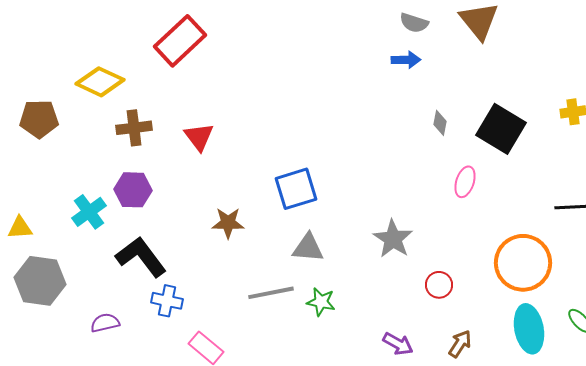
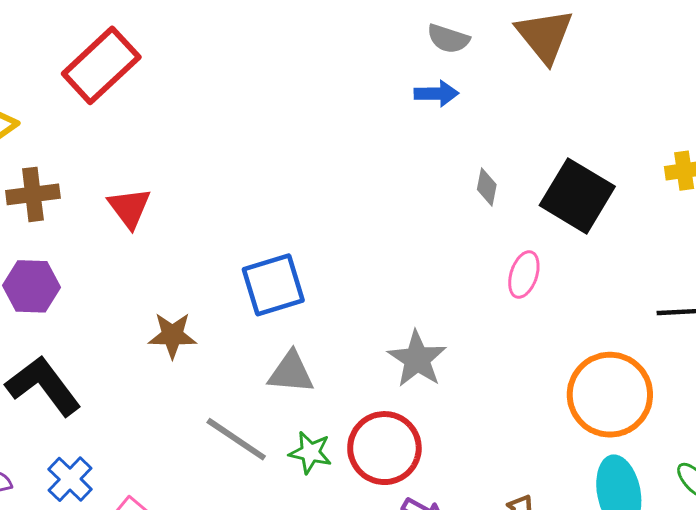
red circle: (439, 285) -> (384, 448), moved, size x1.8
gray line: (271, 293) -> (236, 439), turned 45
blue cross: (167, 301) -> (70, 479), moved, turned 32

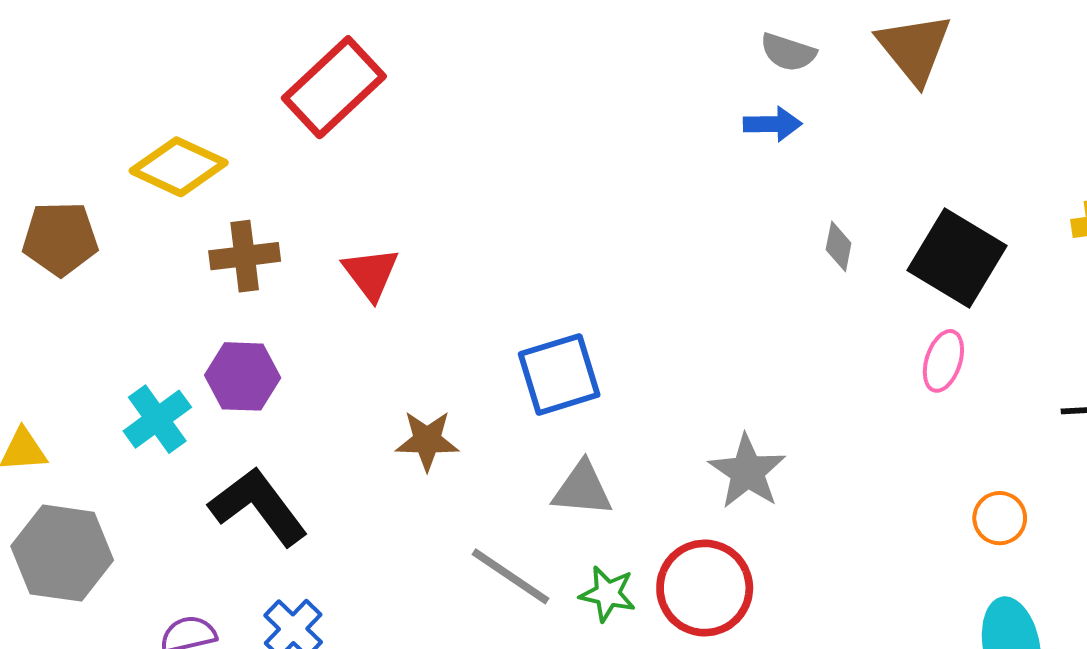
pink ellipse: (524, 275) -> (943, 361), moved
orange circle: (610, 395) -> (1000, 518), size x0.5

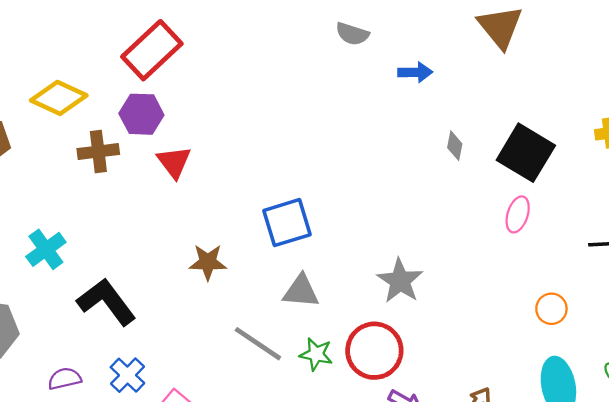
gray semicircle: (788, 52) -> (352, 34), moved
purple hexagon: (243, 376) -> (141, 114), moved

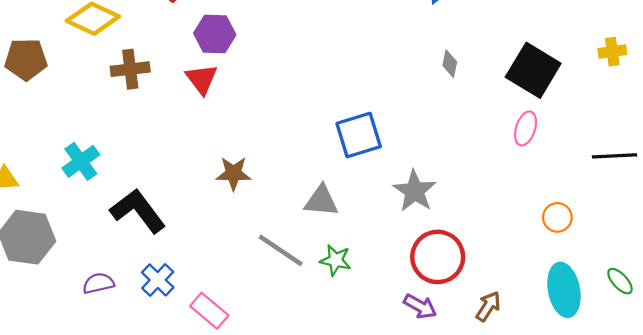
purple hexagon: (141, 114) -> (215, 34), moved
gray diamond: (455, 146) -> (450, 64), moved
blue square: (287, 223) -> (359, 135), moved
red circle: (374, 351) -> (438, 257), moved

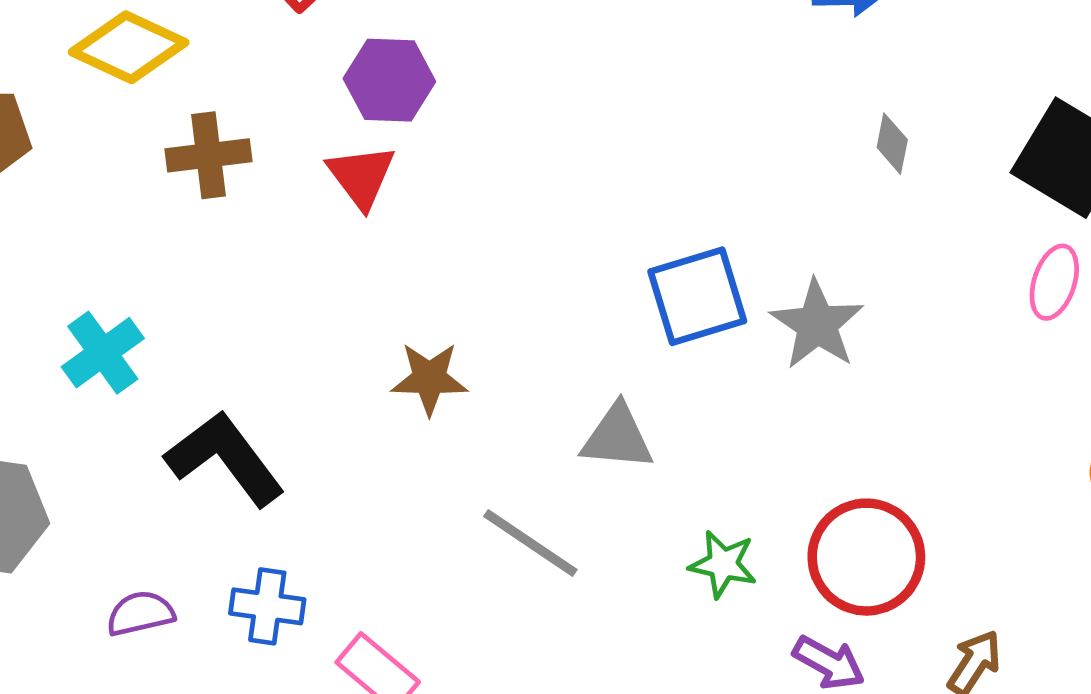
gray star: (415, 191) -> (817, 324), moved
green star: (336, 260) -> (723, 564), moved
blue cross: (158, 280) -> (267, 606), turned -36

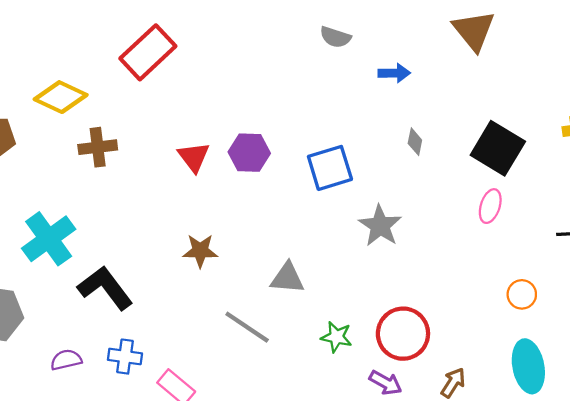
purple hexagon: (389, 80) -> (249, 153), moved
red triangle: (361, 176) -> (194, 157), moved
blue square: (697, 296) -> (330, 168), moved
cyan cross: (103, 353) -> (49, 239), size x1.4

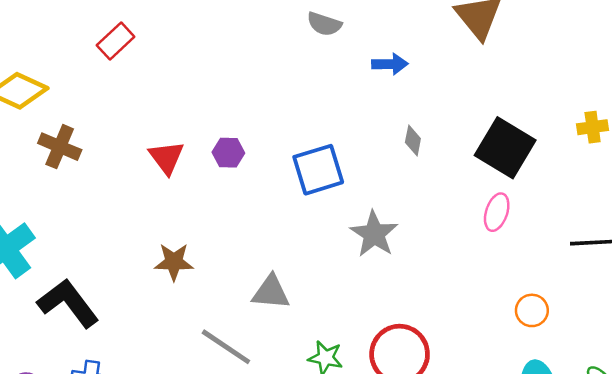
red rectangle: (148, 52) -> (116, 41), size x0.6
brown cross: (98, 147) -> (60, 147), turned 30
purple hexagon: (249, 153) -> (228, 153), size x0.7

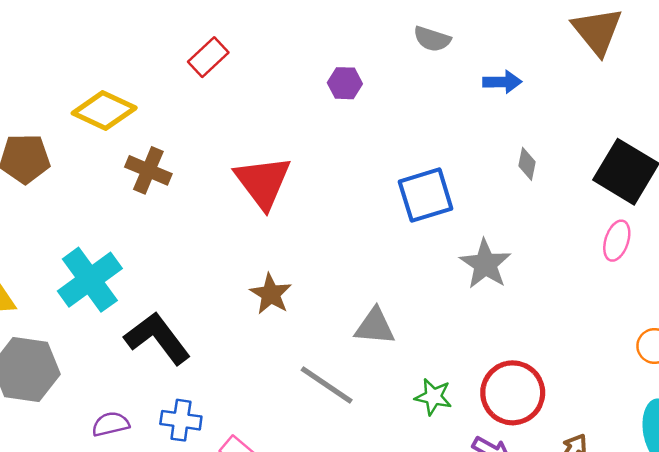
purple hexagon: (228, 153) -> (345, 83), moved
red triangle: (167, 158) -> (263, 182), size x1.5
brown star: (174, 262) -> (271, 294), turned 30

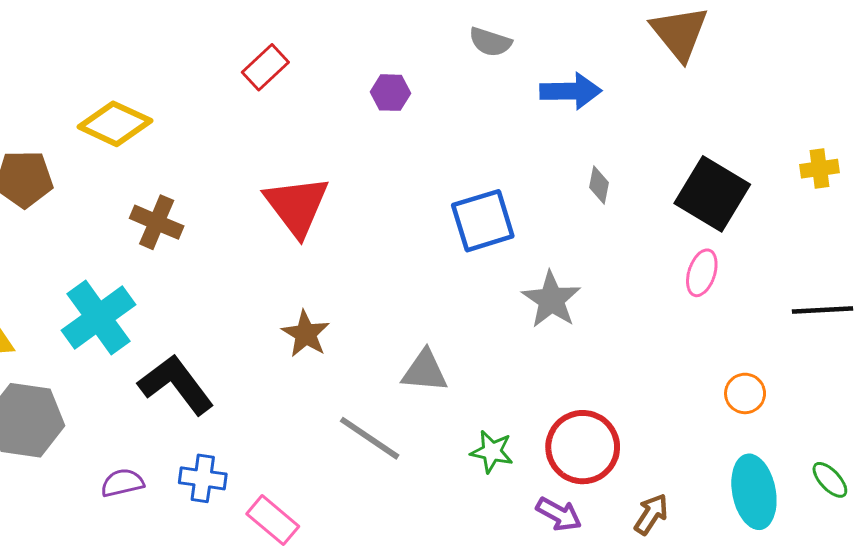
red rectangle: (208, 57) -> (265, 67), moved
blue arrow: (502, 82) -> (571, 91), size x1.4
brown cross: (148, 170) -> (157, 222), moved

